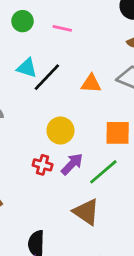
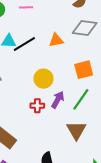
black line: (47, 77) -> (24, 44), turned 30
brown triangle: (86, 212) -> (76, 130), turned 40

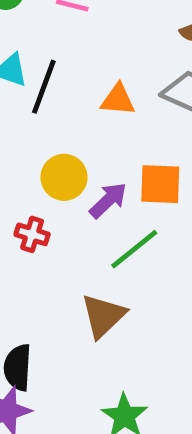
black line: (24, 44) -> (44, 87), turned -55
purple arrow: (58, 100) -> (108, 200), moved

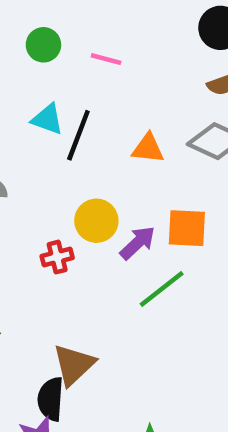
red cross: (32, 234) -> (57, 257), moved, turned -32
brown triangle: (103, 316) -> (74, 365), moved

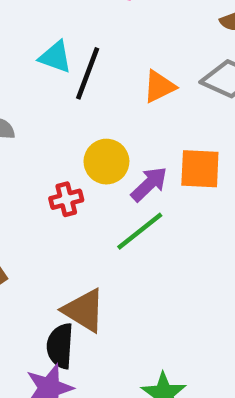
orange triangle: (148, 148) -> (159, 87), turned -32
green line: (162, 289) -> (140, 231), moved
brown triangle: (74, 365) -> (84, 310), turned -45

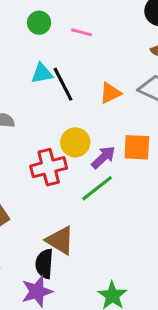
cyan triangle: (55, 57) -> (42, 73), turned -30
black line: (88, 73) -> (63, 84), turned -48
red cross: (66, 199) -> (49, 167), size x1.6

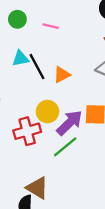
orange triangle: (110, 93) -> (62, 75), moved
purple arrow: (103, 157) -> (69, 123), size x1.4

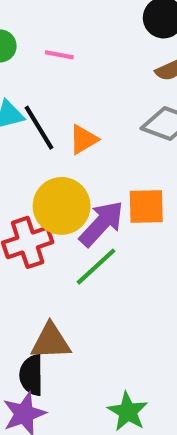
yellow circle: (47, 112) -> (62, 206), size x1.4
brown triangle: (37, 188) -> (51, 341), turned -30

